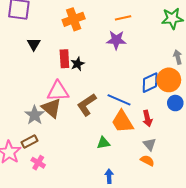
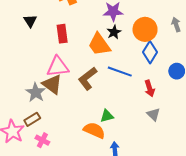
black star: (77, 64) -> (114, 32), moved
orange circle: (169, 80) -> (145, 29), moved
blue diamond: (150, 83) -> (150, 52), turned -30
orange trapezoid: (122, 122) -> (99, 44), moved
orange semicircle: (147, 161) -> (94, 130), moved, size x1.5

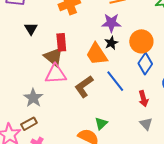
blue line: (120, 72) -> (115, 81), turned 30
brown triangle: (52, 84) -> (53, 57), moved
green triangle: (107, 116) -> (101, 123), turned -32

